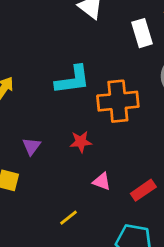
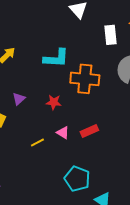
red rectangle: (143, 190) -> (89, 131), moved
yellow line: (69, 218) -> (37, 143), moved

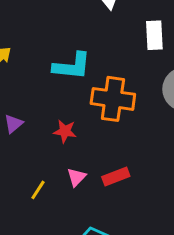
pink triangle: (63, 133) -> (76, 177), turned 40
yellow line: (37, 143) -> (38, 190), turned -32

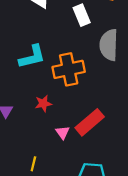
red rectangle: (116, 177) -> (90, 122), size x1.5
yellow line: (38, 190) -> (33, 164), moved

